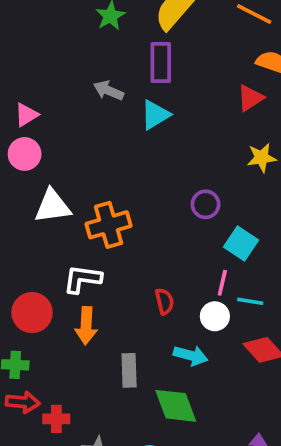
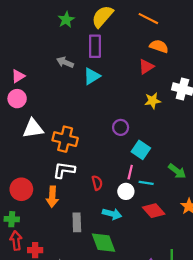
orange cross: (109, 225) -> (65, 139), turned 30
white L-shape: (82, 279) -> (64, 170), moved
red arrow: (23, 402) -> (16, 240), turned -102

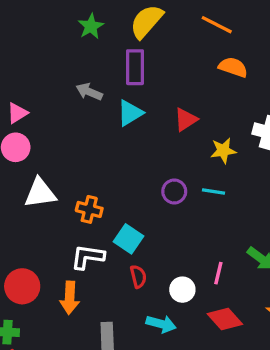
red triangle: (146, 67) -> (186, 120), moved
orange cross: (65, 139) -> (89, 209), size x0.7
cyan square: (141, 150) -> (128, 239), moved
pink line: (130, 172) -> (218, 273), moved
cyan line: (146, 183) -> (213, 191), moved

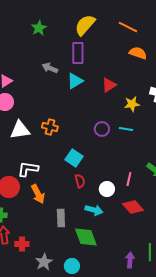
green star: (91, 26) -> (39, 28), moved
orange cross: (89, 209) -> (50, 127), moved
white L-shape: (88, 257) -> (28, 169), moved
orange arrow: (70, 298) -> (38, 194), turned -30

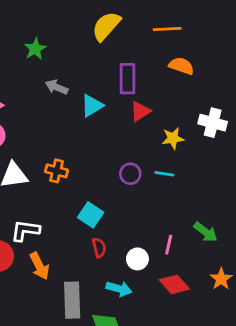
orange line: (128, 27) -> (167, 29), turned -30
green star: (39, 28) -> (35, 49), moved
purple rectangle: (78, 53) -> (127, 79), moved
gray rectangle: (61, 218) -> (72, 300), size x1.4

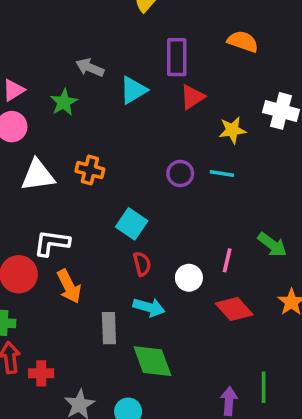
green star: (35, 49) -> (64, 102), moved
cyan arrow: (119, 289) -> (149, 307), moved
gray rectangle: (72, 300) -> (109, 328), size x0.7

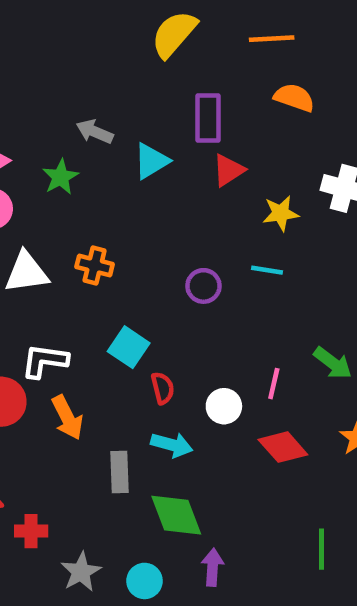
purple circle: (180, 174) -> (203, 286), moved
cyan square: (132, 224) -> (129, 347), moved
purple arrow: (229, 401) -> (213, 567), moved

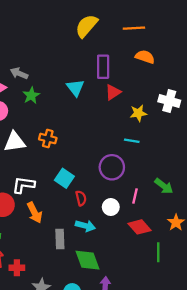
gray arrow: (95, 132) -> (19, 73), moved
cyan triangle: (151, 161) -> (75, 88), turned -36
purple circle: (203, 286) -> (112, 167), moved, size x1.5
green line: (321, 549) -> (158, 252), moved

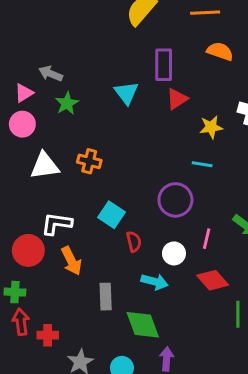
cyan arrow: (85, 226) -> (155, 282), moved

